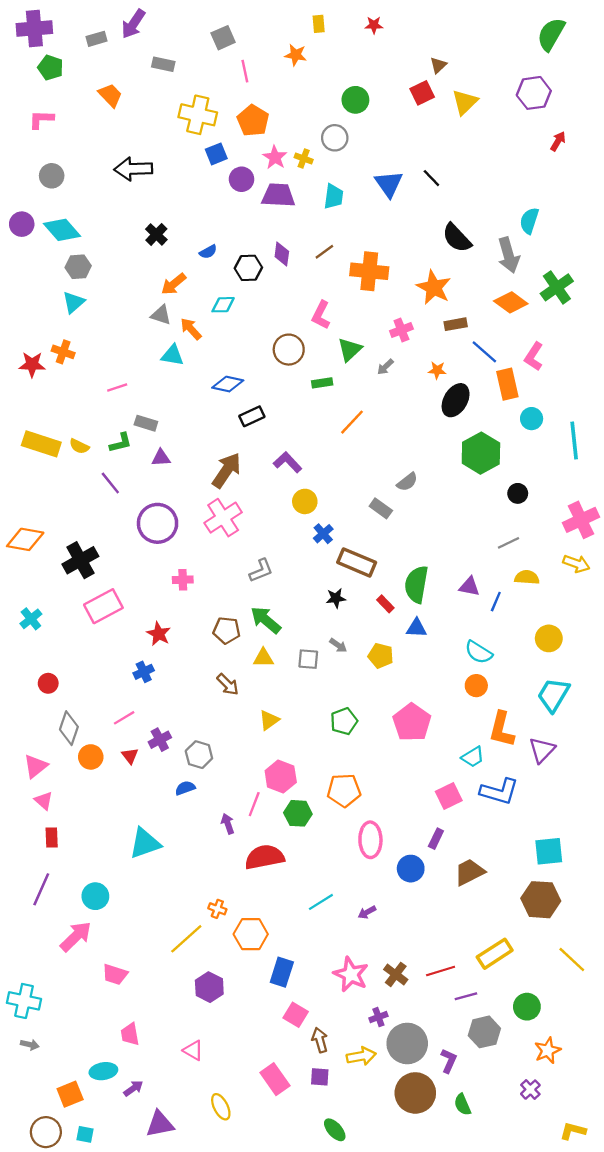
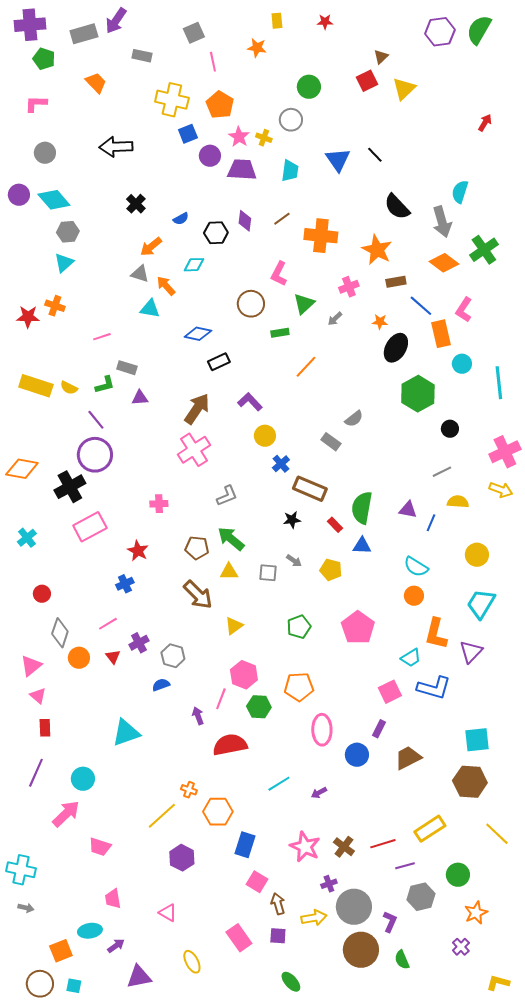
gray rectangle: (97, 39) -> (84, 34), size x1.5
purple hexagon: (534, 93) -> (440, 32), moved
purple circle: (158, 523) -> (95, 455), moved
brown arrow: (228, 684) -> (198, 595), size x1.5

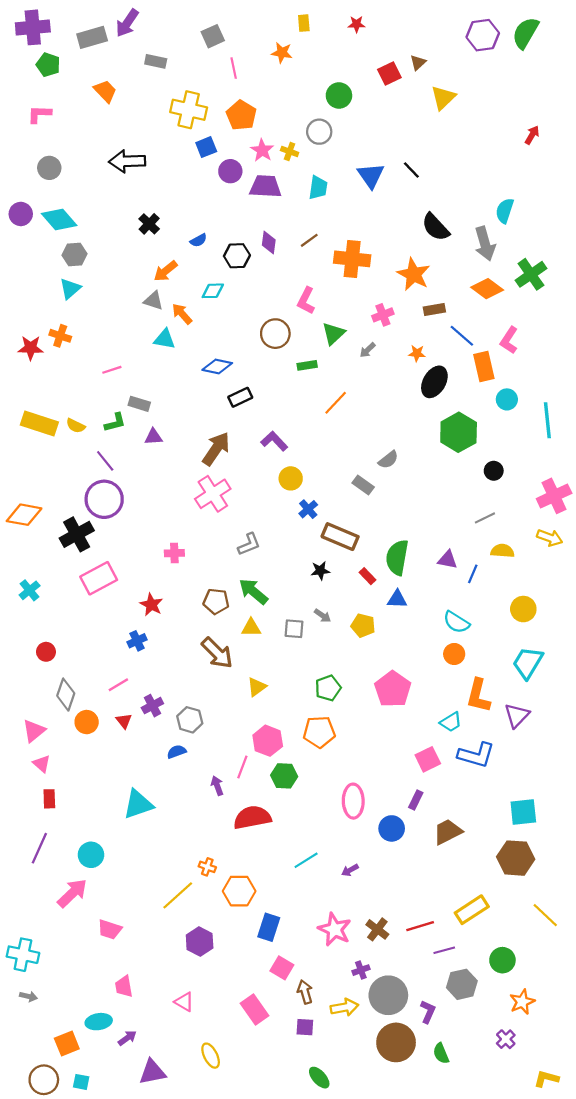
red square: (367, 81) -> (389, 74), moved
orange pentagon: (299, 687) -> (319, 732), moved
pink rectangle: (239, 938) -> (254, 1010), moved

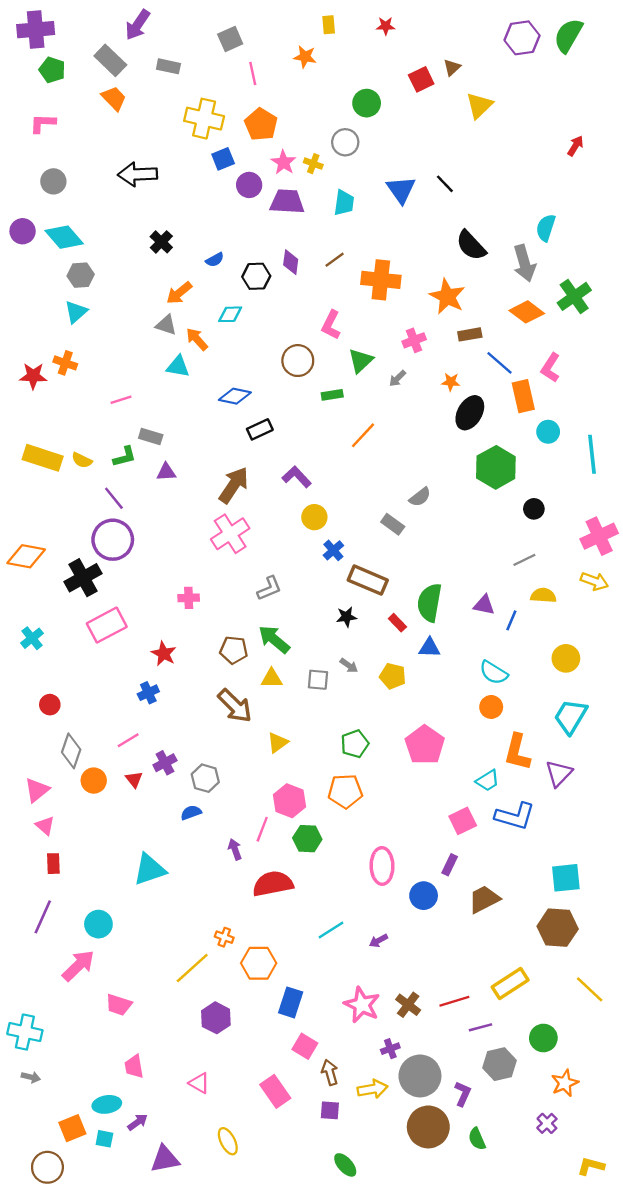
gray rectangle: (92, 37) -> (110, 60), moved, turned 60
cyan square: (81, 1082) -> (104, 1139), moved

